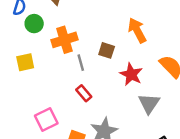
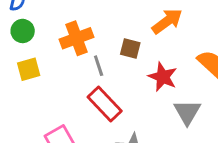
green circle: (34, 24) -> (23, 31), moved
orange arrow: (137, 30) -> (167, 21), turned 85
red rectangle: (84, 93) -> (105, 104), size x1.6

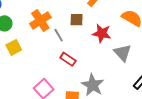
red rectangle: (105, 104) -> (68, 59), size x0.7

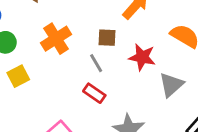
gray line: (59, 35) -> (96, 63), moved
gray triangle: (123, 53) -> (171, 85), turned 30

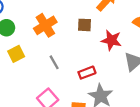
gray line: (96, 63) -> (54, 62), moved
red rectangle: (94, 93) -> (87, 73), moved, turned -56

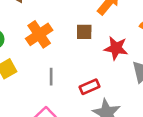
gray line: (54, 62) -> (51, 77), turned 32

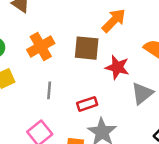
brown square: (84, 32) -> (87, 48), size x1.5

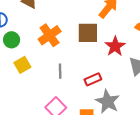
red star: (117, 67) -> (115, 46), turned 30

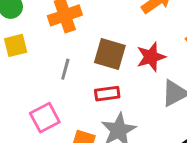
brown square: (88, 33) -> (110, 54), moved

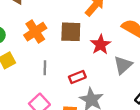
brown square: (110, 54) -> (71, 32), moved

